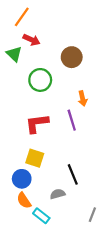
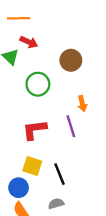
orange line: (22, 17) -> (19, 18), turned 54
black line: (73, 174) -> (59, 174), moved

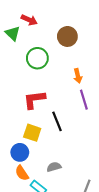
purple line: (71, 126) -> (84, 100), moved
black line: (59, 174) -> (57, 121), moved

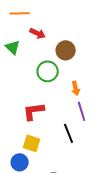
red arrow: (29, 20) -> (38, 33), moved
green circle: (37, 58) -> (48, 71), moved
black line: (57, 121) -> (69, 133), moved

